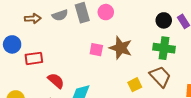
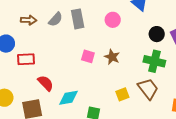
pink circle: (106, 12) -> (113, 20), moved
gray semicircle: (60, 15) -> (56, 19), turned -35
brown star: (121, 48) -> (112, 57), size x0.7

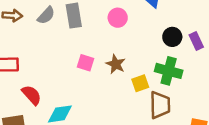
brown trapezoid: (148, 89) -> (160, 105), turned 35
yellow square: (122, 94) -> (140, 83), moved

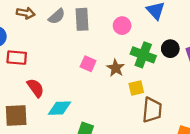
green cross: (169, 71) -> (143, 55), moved

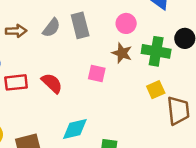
brown star: (116, 68) -> (122, 53), moved
red semicircle: (35, 88) -> (52, 83), moved

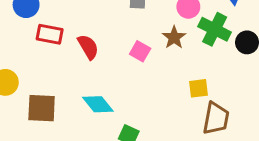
green cross: (156, 51) -> (215, 29), moved
cyan diamond: (75, 129) -> (98, 104), turned 48

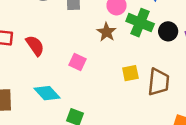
pink square: (140, 51) -> (77, 62), moved
brown trapezoid: (216, 118) -> (158, 82), moved

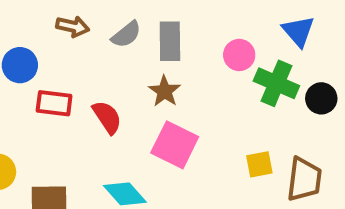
brown star: (107, 32) -> (164, 91), moved
pink square: (77, 62) -> (175, 145), size x1.6

